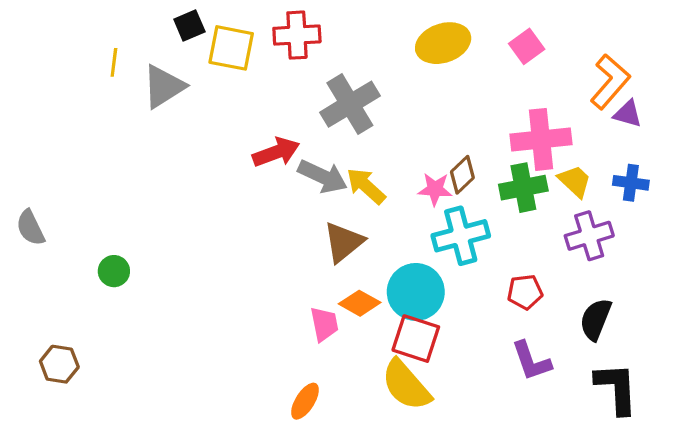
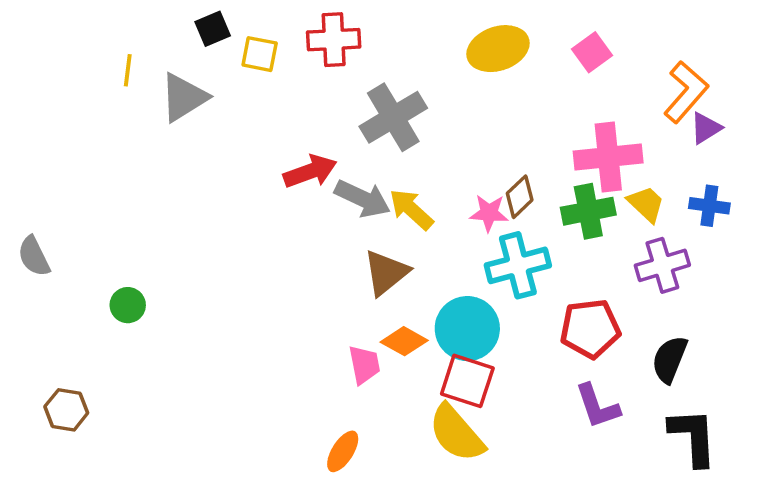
yellow square: (231, 48) -> (260, 54), size x0.7
purple triangle: (628, 114) -> (706, 128), turned -48
red pentagon: (525, 292) -> (590, 329), size x1.5

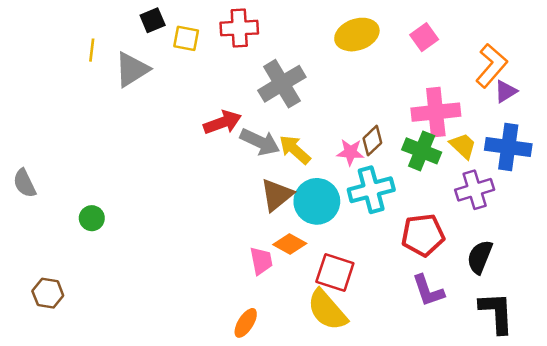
blue cross: (709, 206) -> (508, 147), size x1.6
green cross: (588, 211) -> (422, 151), turned 33
cyan circle: (467, 329) -> (317, 201), moved

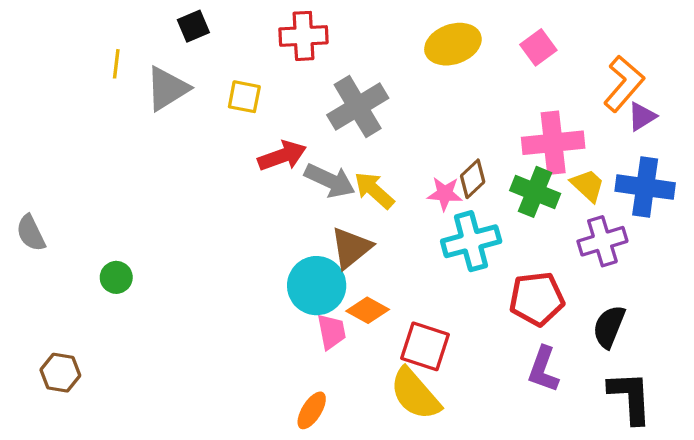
yellow square: (186, 38) -> (244, 97), moved
cyan circle: (317, 201) -> (317, 286), moved
purple L-shape: (428, 291) -> (543, 369), turned 39

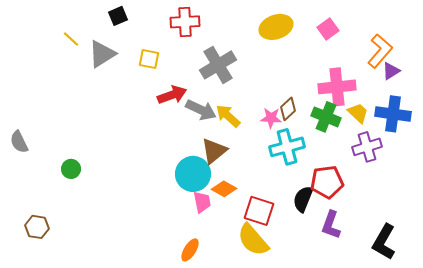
yellow line: (116, 64) -> (71, 39), turned -54
black semicircle: (609, 327) -> (303, 199), moved
black L-shape: (630, 397) -> (384, 242), turned -147

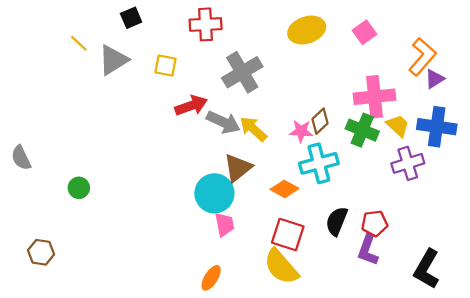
red pentagon: (327, 182) -> (374, 223), moved, size x0.7
orange diamond: (224, 189) -> (284, 189), moved

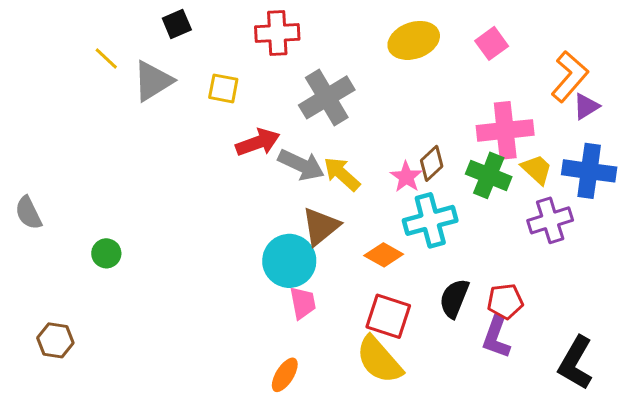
pink star: (301, 131) -> (406, 177), turned 30

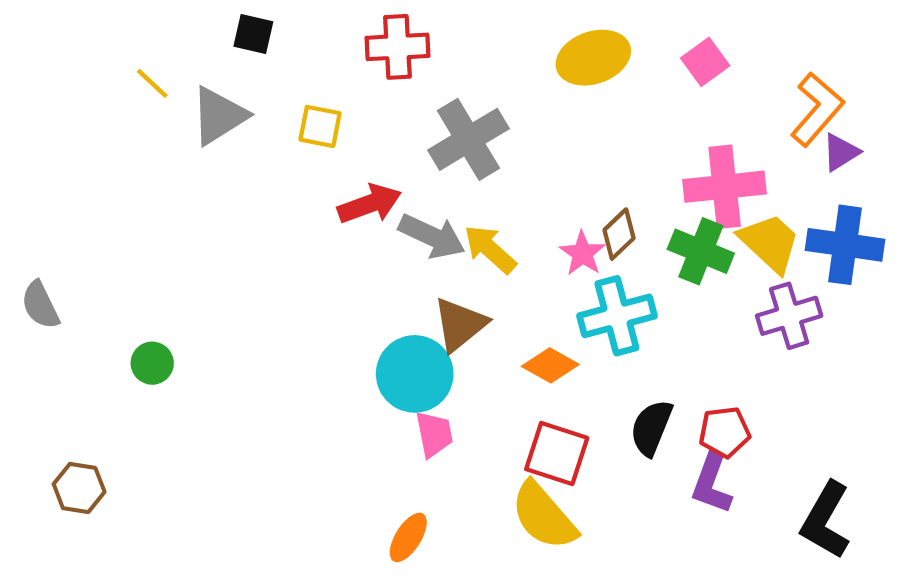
black square: (177, 24) -> (253, 34), turned 36
yellow trapezoid: (537, 169) -> (770, 243), size x1.4

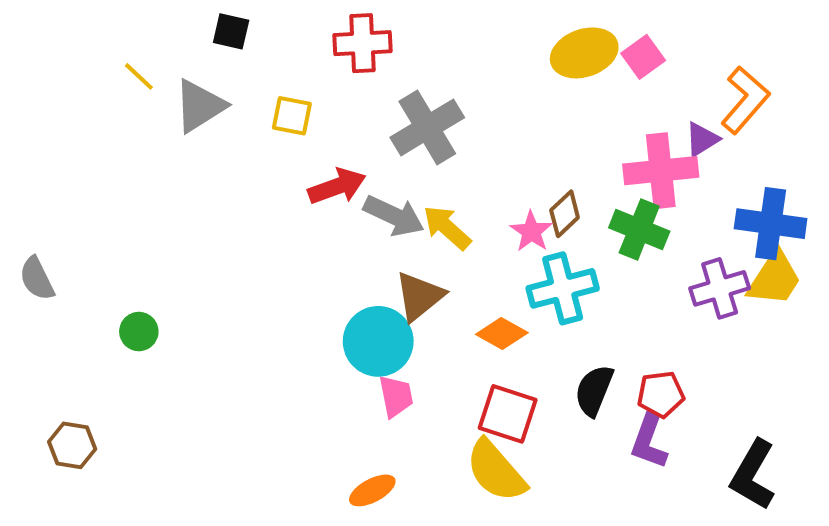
yellow ellipse: (593, 58) -> (584, 53), moved
purple triangle: (841, 152) -> (702, 139), moved
yellow trapezoid: (770, 243) -> (775, 279), moved, turned 80
orange ellipse: (408, 537) -> (372, 490), turned 30

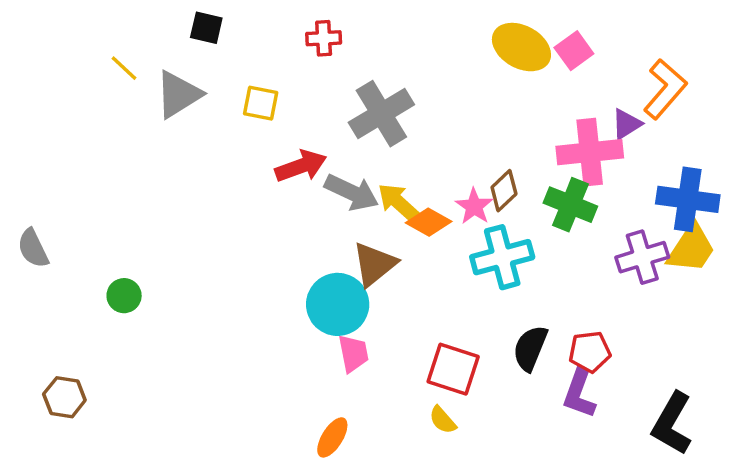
red cross: (363, 43) -> (324, 38), size x0.7
yellow ellipse: (584, 53) -> (521, 47), turned 48
orange diamond: (502, 333) -> (429, 222), moved
yellow semicircle: (496, 471) -> (443, 420), size x0.5
orange ellipse: (372, 490) -> (332, 437), turned -30

